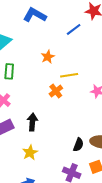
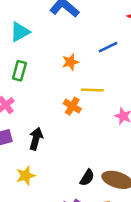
blue line: (74, 29) -> (108, 47), moved
orange cross: (56, 91) -> (72, 106), turned -32

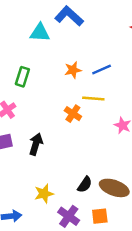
cyan triangle: (20, 32) -> (40, 33), moved, turned 30
blue line: (108, 47) -> (102, 70), moved
yellow star: (26, 176) -> (44, 194), moved

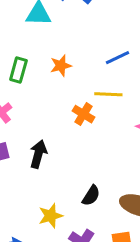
orange star: (73, 70) -> (61, 66), moved
black semicircle: (85, 185) -> (91, 196), moved

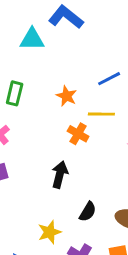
orange star: (61, 66) -> (67, 96), moved, turned -30
black arrow: (38, 154) -> (60, 175), moved

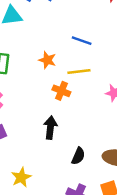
blue line: (109, 79) -> (82, 41), turned 54
yellow star: (49, 232) -> (21, 177), moved

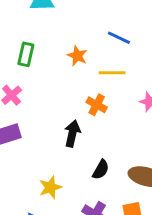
orange cross: (61, 91) -> (97, 105), moved
yellow star: (21, 177) -> (50, 187), moved

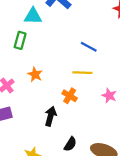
green rectangle: (26, 54) -> (20, 40), moved
orange star: (77, 56) -> (35, 74), moved

